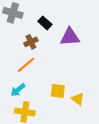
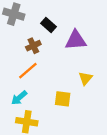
yellow triangle: (78, 99) -> (85, 78), moved, turned 32

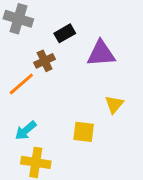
black rectangle: (48, 25) -> (65, 33), turned -72
orange line: (28, 71) -> (21, 84), moved

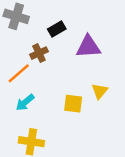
cyan arrow: (26, 130) -> (25, 102), moved
yellow square: (84, 132) -> (73, 104), moved

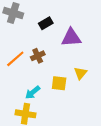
brown cross: (39, 53) -> (38, 56), moved
cyan arrow: (25, 102) -> (33, 92), moved

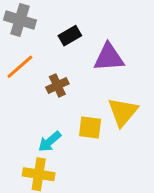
orange line: (15, 59) -> (20, 67), moved
yellow triangle: (80, 73) -> (123, 112), size x1.5

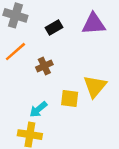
purple triangle: (109, 57) -> (94, 24), moved

